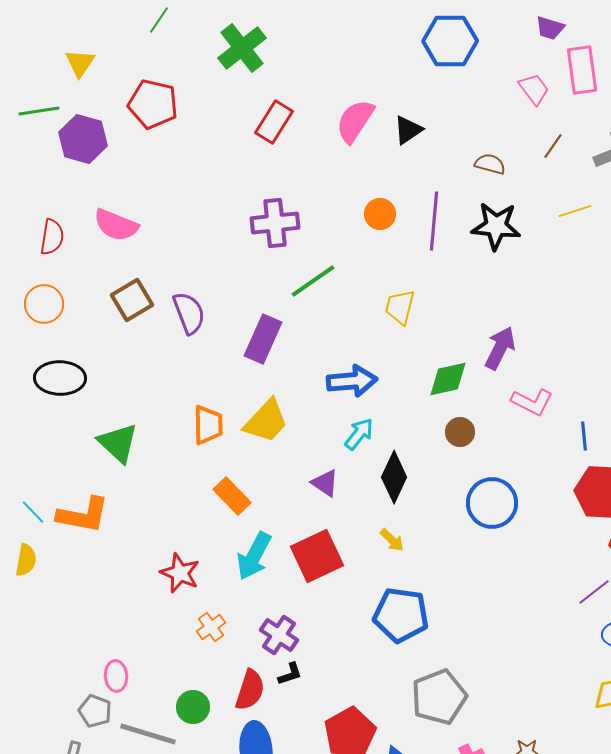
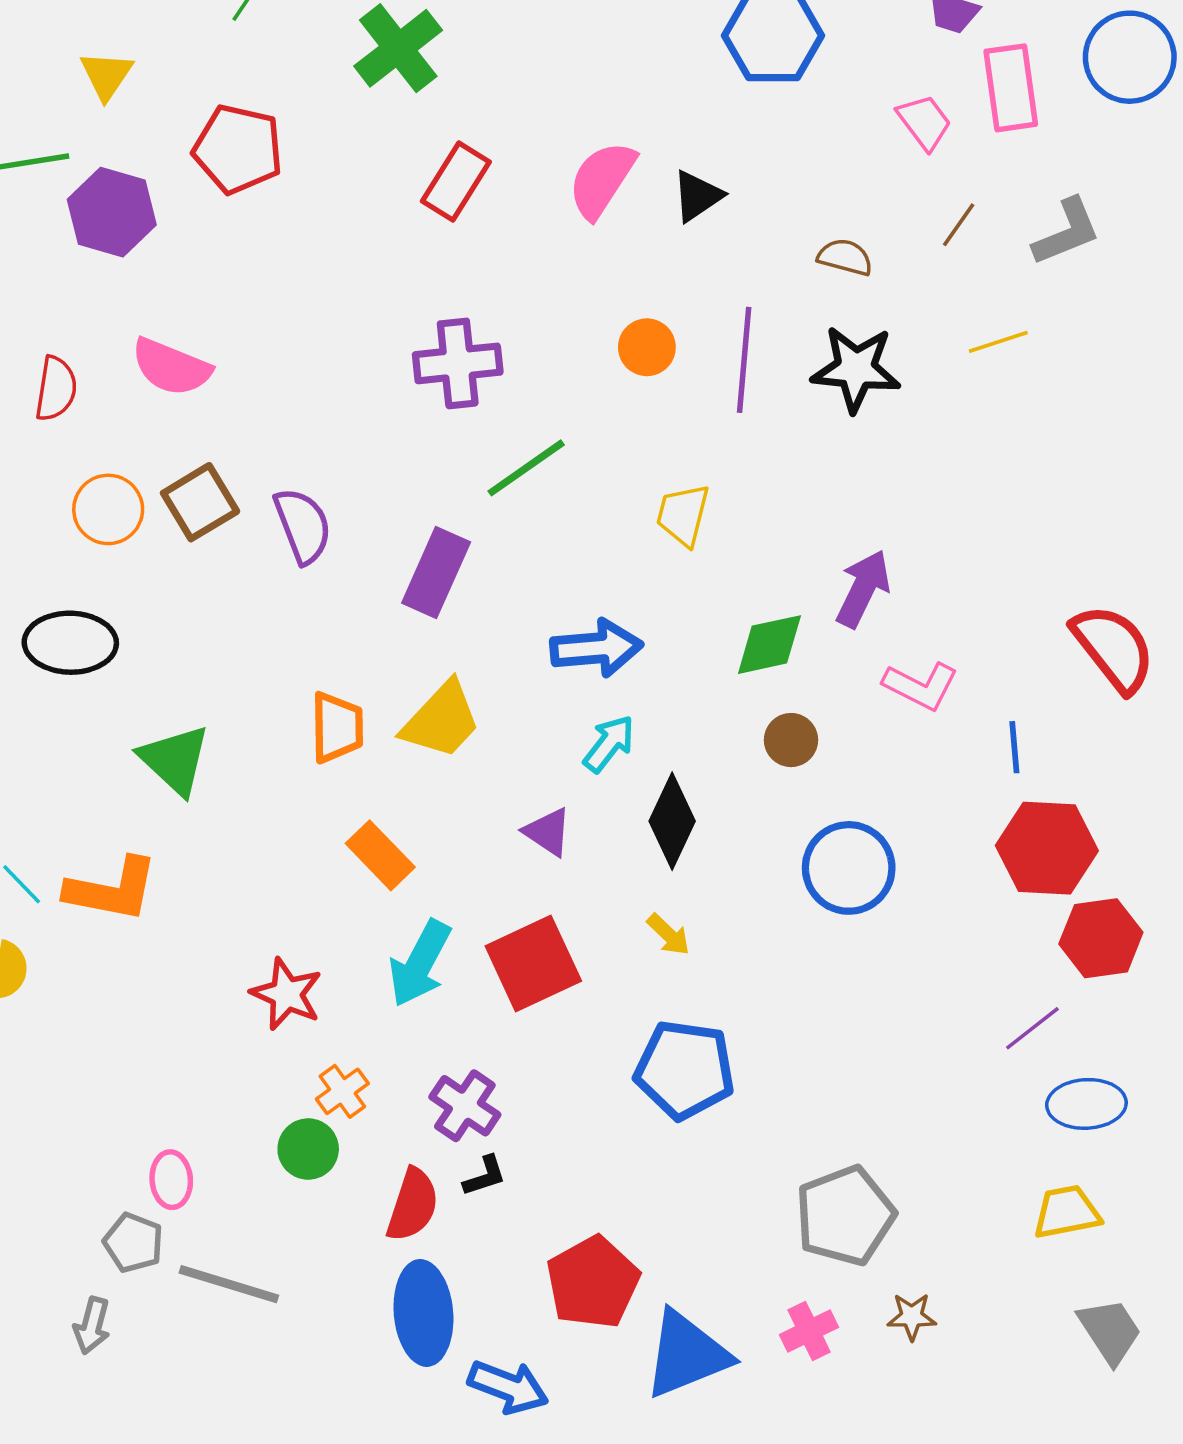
orange circle: (44, 304) -> (108, 509), moved
gray pentagon: (439, 697) -> (845, 1216), moved
green circle: (193, 707) -> (308, 1149), moved

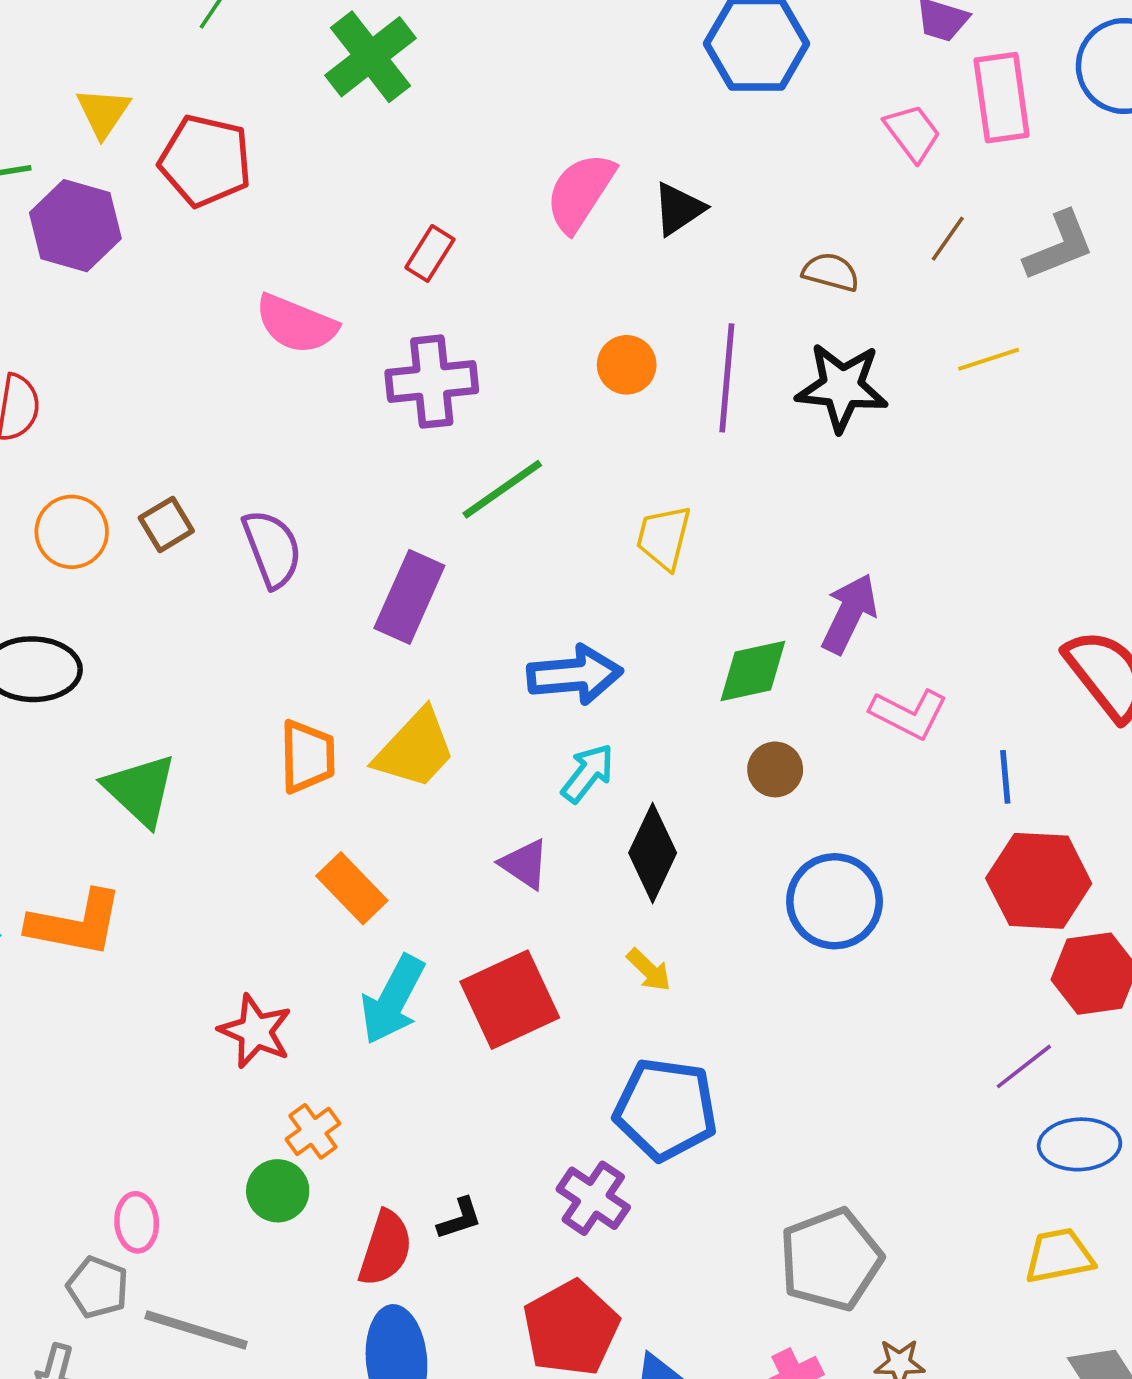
yellow triangle: (106, 75) -> (103, 112), moved
red rectangle: (456, 181) -> (430, 253), moved, size x0.7
pink semicircle: (171, 367) -> (296, 324), moved
brown square: (200, 502) -> (166, 524), size x0.7
purple cross: (465, 1106) -> (593, 1198), moved

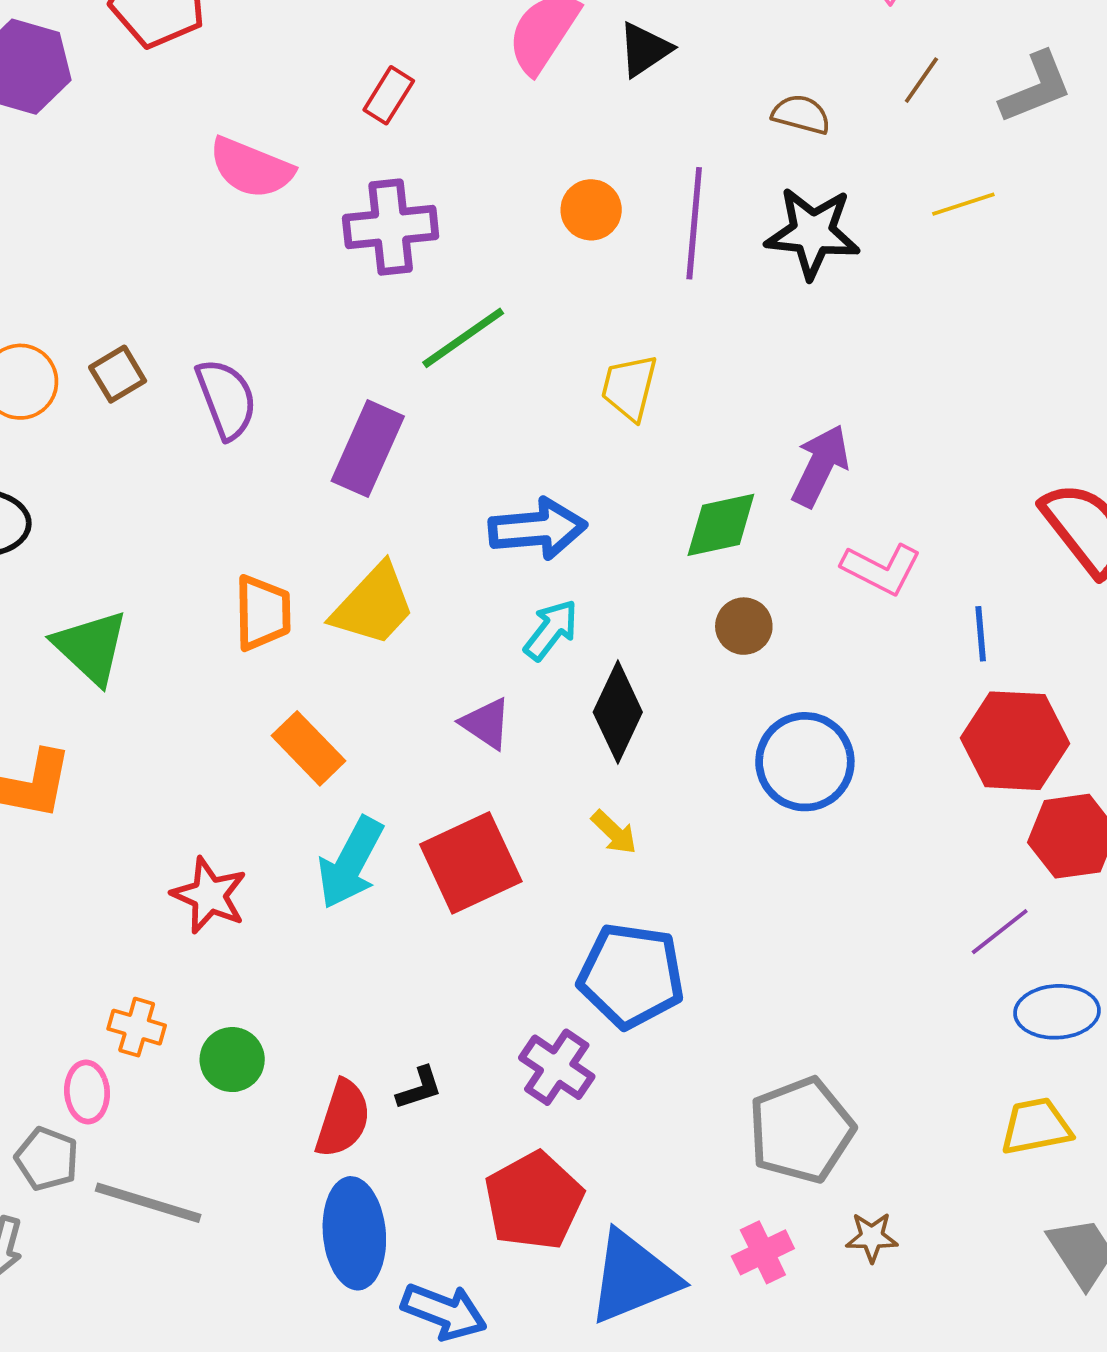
orange cross: (313, 1131) -> (137, 1027), moved, turned -38

